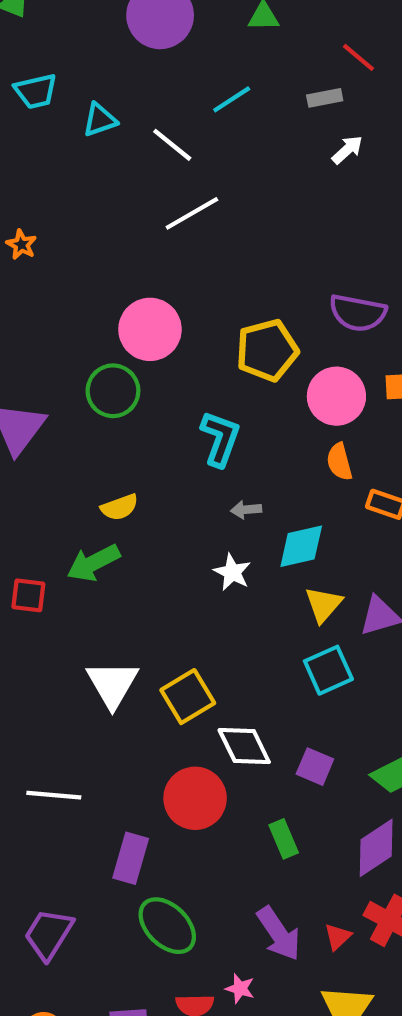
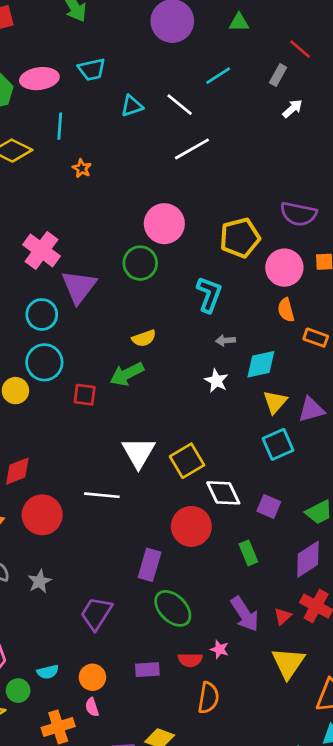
gray rectangle: (325, 98) -> (278, 75), turned -50
cyan triangle: (100, 120) -> (132, 106), moved
white line: (54, 795) -> (102, 495), moved

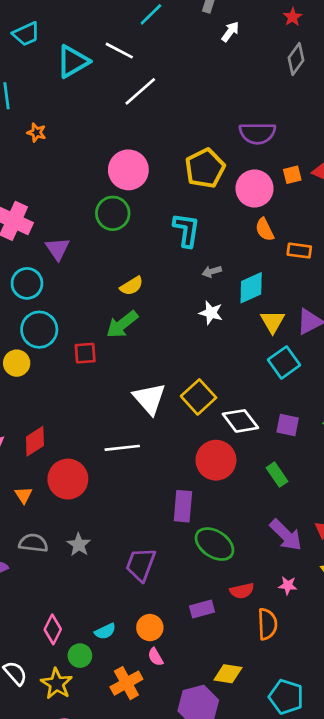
cyan triangle: (132, 106) -> (73, 61), size x1.5
purple triangle: (79, 287) -> (58, 249), size x0.7
pink star: (219, 649) -> (288, 585), moved

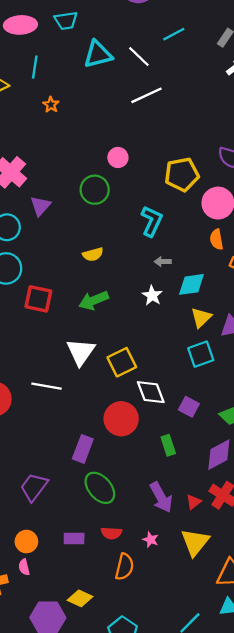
pink circle: (128, 170) -> (118, 157), size x0.6
green arrow: (122, 324) -> (94, 301), moved
red square: (85, 353) -> (38, 299), size x1.4

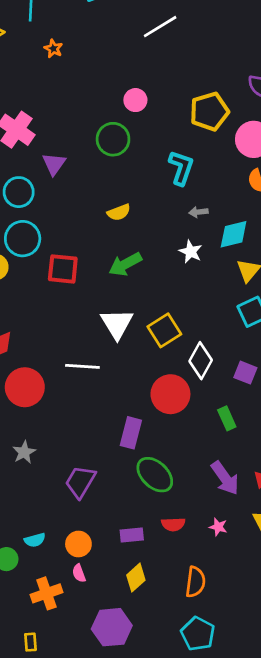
white diamond: (151, 392) -> (201, 361), turned 56
orange semicircle: (124, 567) -> (195, 582), moved
yellow diamond: (80, 598) -> (136, 578), moved, turned -60

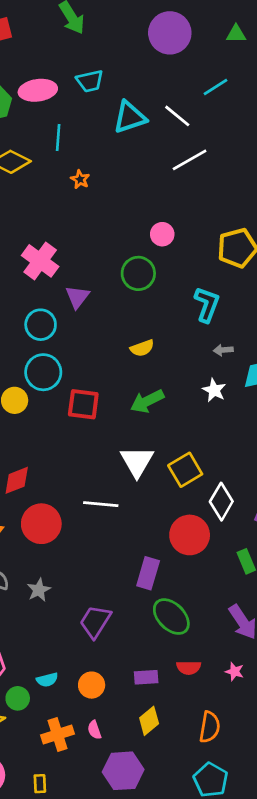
pink semicircle: (79, 573) -> (94, 730), moved

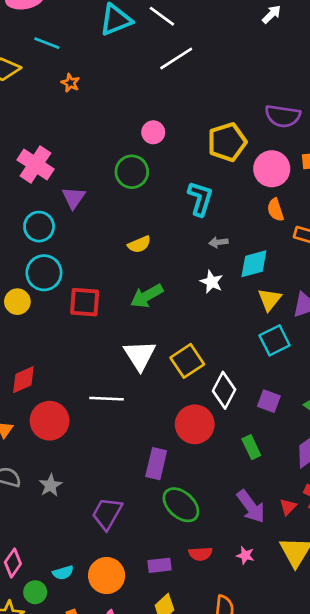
cyan line: (58, 137) -> (47, 43), turned -70
orange circle: (92, 685) -> (107, 576), size x1.4

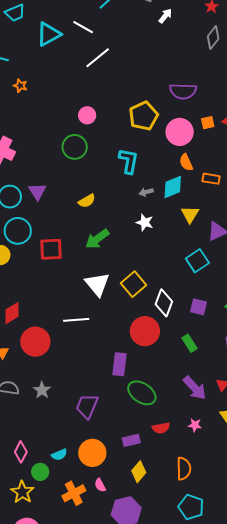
purple triangle: (74, 198) -> (37, 191), moved
cyan diamond: (254, 264) -> (173, 187), moved
yellow triangle: (270, 299) -> (190, 214), moved

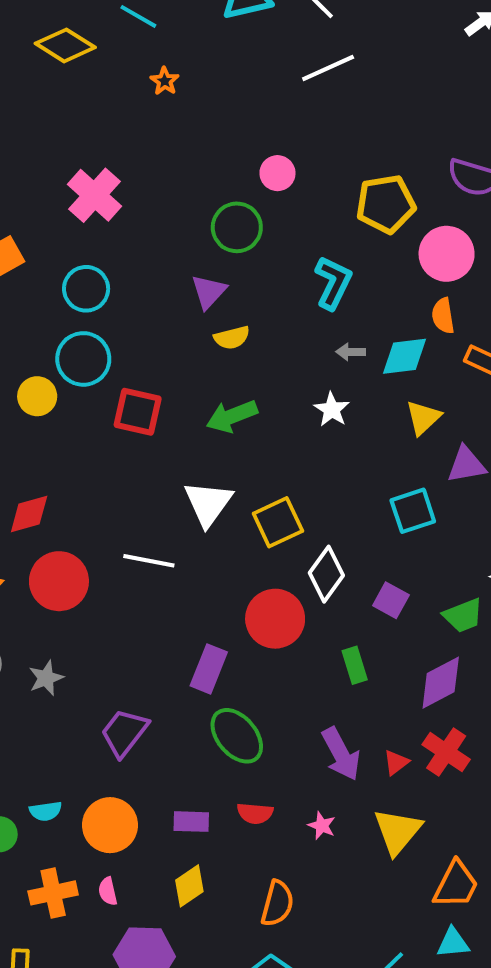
purple triangle: (37, 191) -> (209, 292), moved

